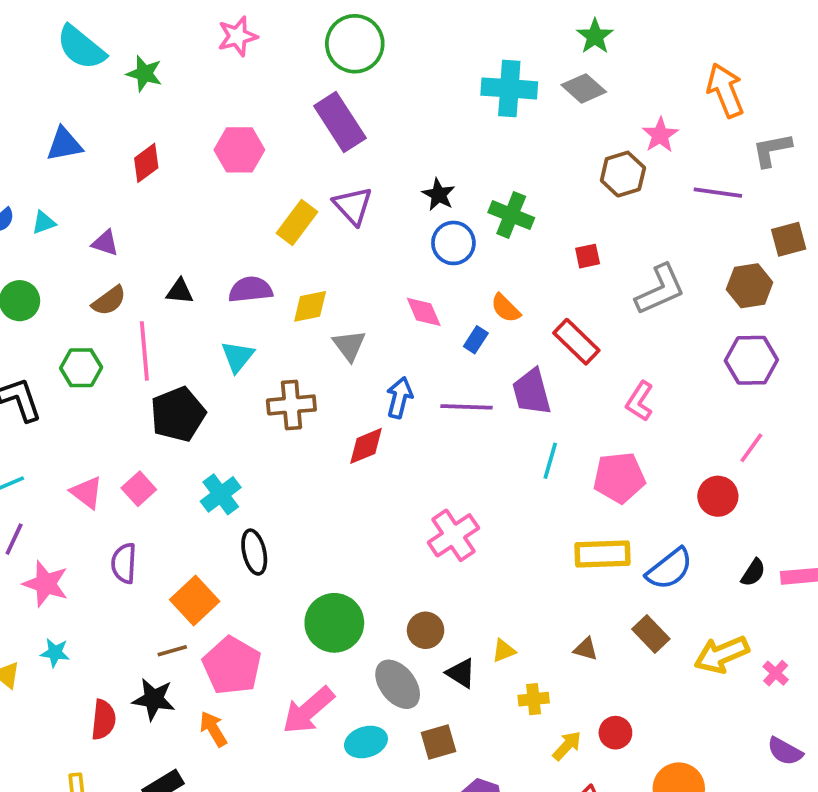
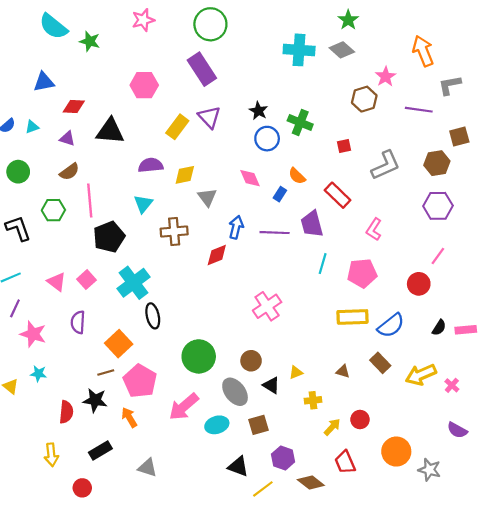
red diamond: (146, 163) -> (74, 107), moved, turned 40
black triangle: (180, 291) -> (110, 131), moved, size x1.8
cyan cross: (221, 494) -> (134, 283), size x1.4

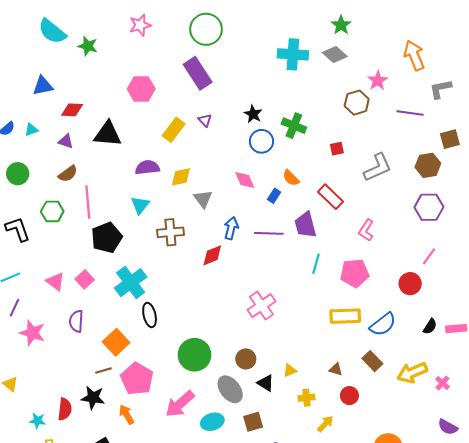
purple triangle: (209, 117) -> (205, 120), size x0.6
cyan star: (38, 374) -> (38, 421), moved
red circle: (360, 420) -> (349, 396), moved

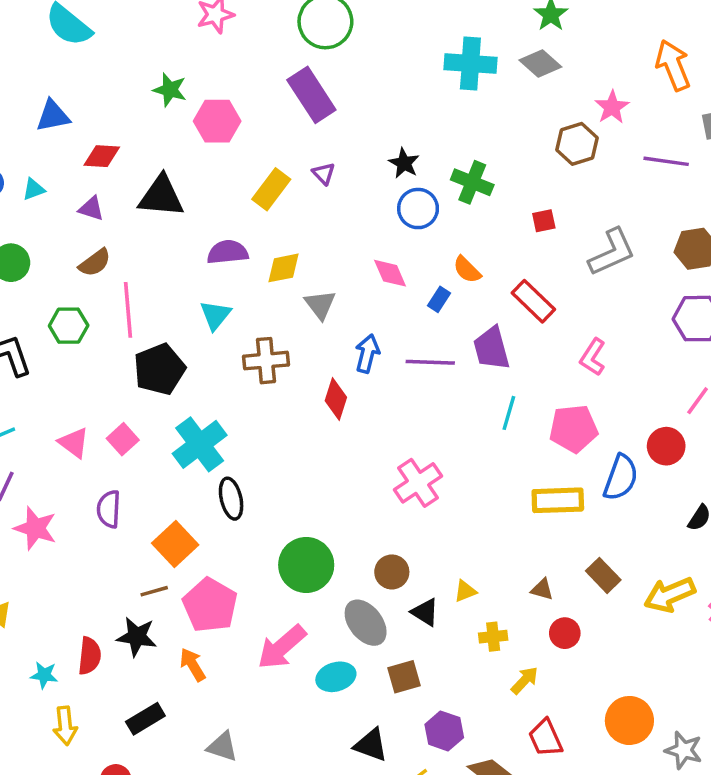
green star: (88, 46) -> (170, 90), moved
red diamond: (212, 255) -> (336, 399), turned -50
blue semicircle: (383, 324) -> (621, 478), moved, turned -32

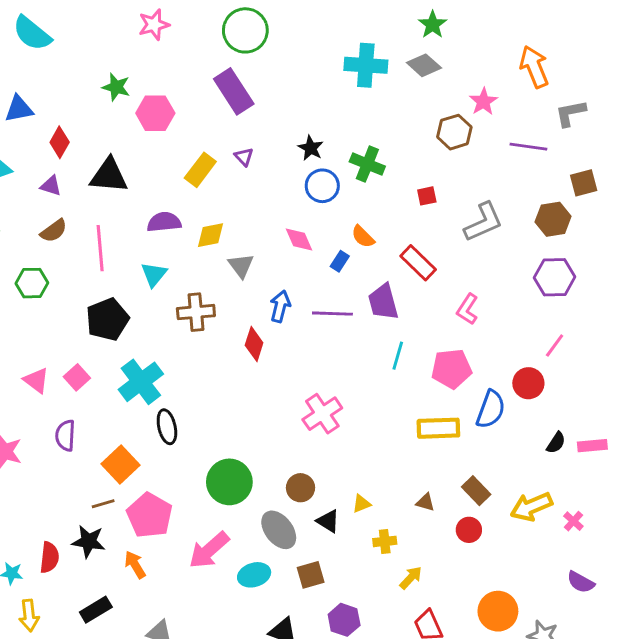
red diamond: (102, 156) -> (60, 142), turned -64
pink line: (128, 310) -> (100, 248), moved
red circle: (565, 633) -> (469, 530), moved

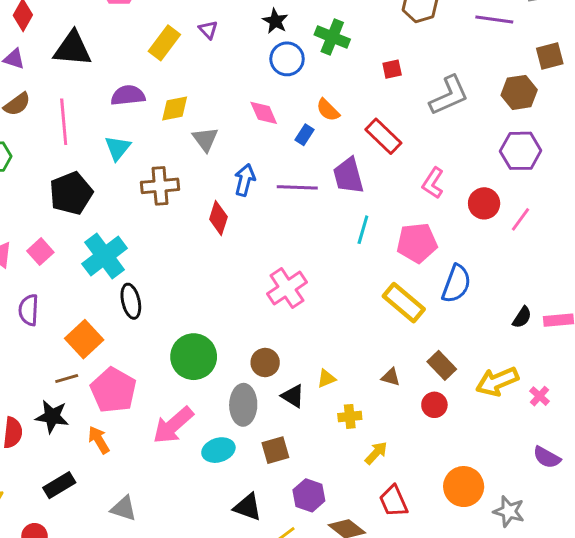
red circle: (528, 383) -> (484, 203), moved
yellow rectangle: (438, 428) -> (404, 303), turned 42
gray ellipse: (279, 530) -> (243, 405), turned 39

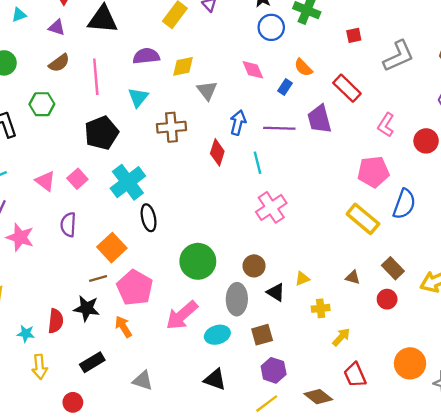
cyan line: (363, 230) -> (257, 163), moved, turned -30
purple hexagon: (309, 495) -> (274, 370), moved
black triangle: (248, 507) -> (215, 379), moved

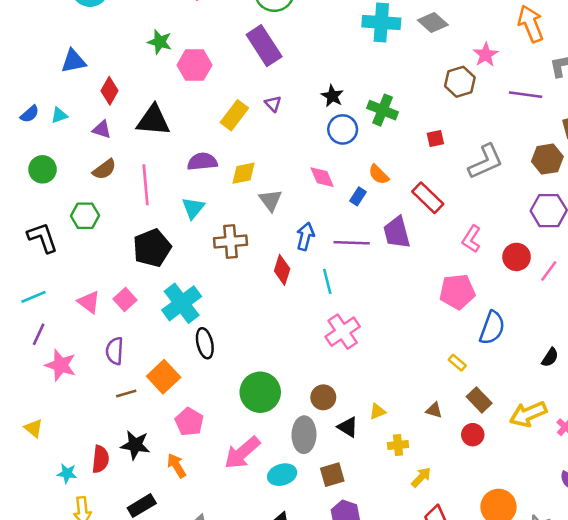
yellow rectangle: (363, 219) -> (457, 363), moved, size x0.5
brown line: (98, 279) -> (126, 393), moved
pink pentagon: (135, 288) -> (189, 422), size x0.7

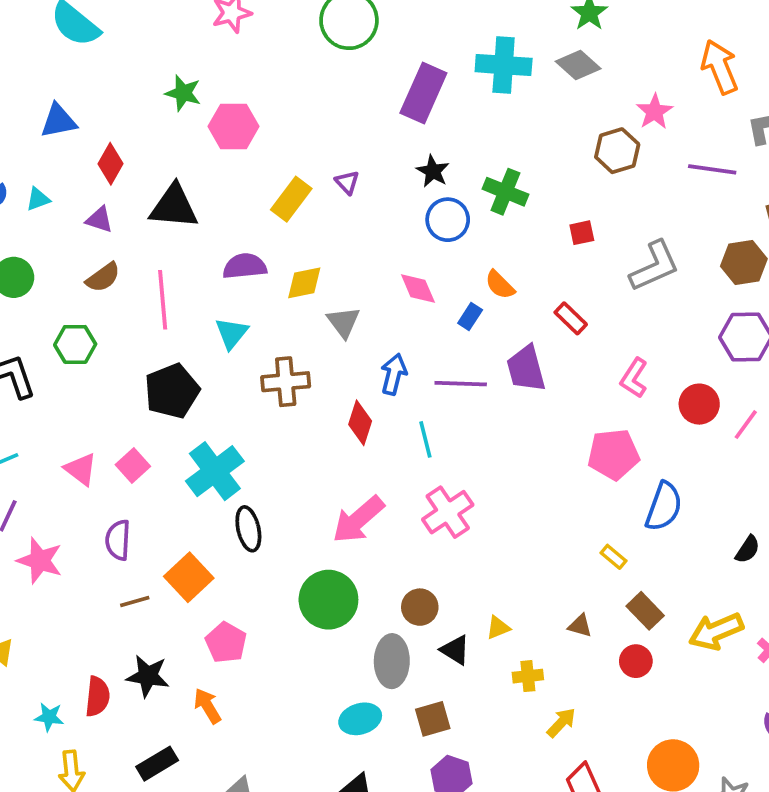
purple rectangle: (264, 46) -> (423, 93), moved, turned 57
red rectangle: (428, 198) -> (571, 318), size x0.7
pink arrow: (242, 453) -> (358, 520), moved

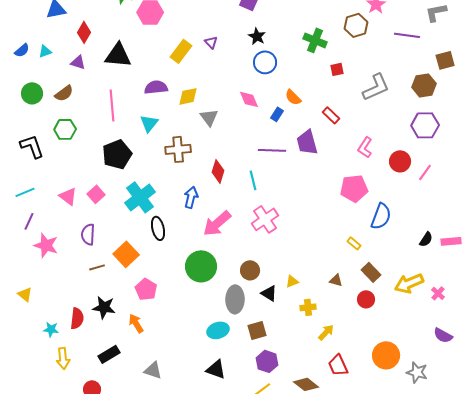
green cross: (505, 192) -> (315, 40), moved
brown semicircle: (103, 277) -> (64, 93), moved
blue arrow: (394, 374) -> (191, 197), moved

